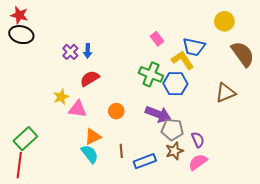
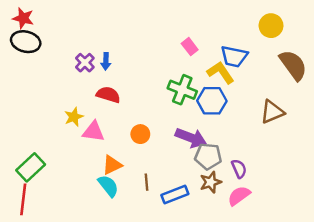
red semicircle: (90, 78) -> (108, 95), turned 48

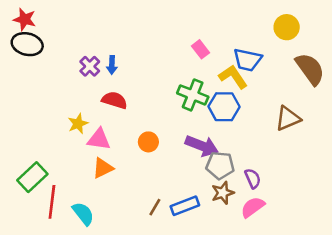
orange triangle: (112, 165) -> (103, 168), moved
brown line: (147, 182) -> (155, 207), moved, turned 35
cyan semicircle: (108, 186) -> (83, 214), moved
red line: (23, 199) -> (52, 202), moved

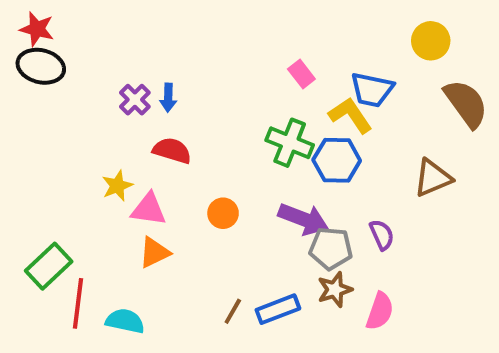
purple semicircle: (253, 178) -> (382, 235), moved
pink semicircle: (253, 207) -> (380, 311), turned 145
cyan semicircle: (83, 214) -> (125, 321), turned -40

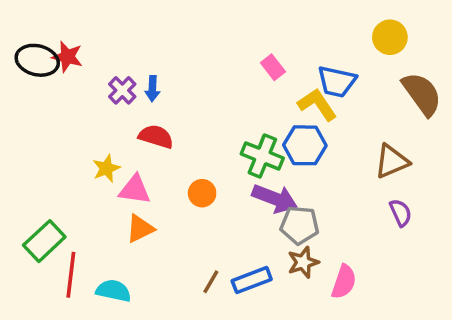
red star: (37, 29) -> (67, 57), moved
green cross: (290, 143) -> (262, 156), moved
purple semicircle: (382, 235) -> (401, 213), moved

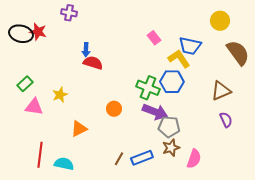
purple cross: (122, 90) -> (69, 13), moved, turned -35
red semicircle: (156, 136) -> (93, 63), moved
pink triangle: (135, 190) -> (34, 107), moved
green rectangle: (44, 241) -> (25, 84), moved, size x0.7

